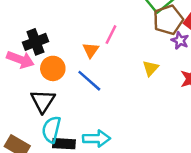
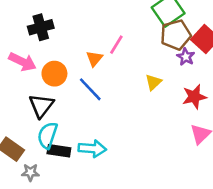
black cross: (35, 42) -> (41, 27), moved

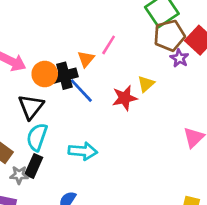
black cross: (41, 27) -> (64, 76), moved
red star: (194, 97) -> (125, 98), moved
black rectangle: (59, 151) -> (34, 166), moved, turned -75

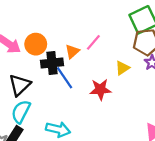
orange circle: (45, 74) -> (36, 44), moved
yellow triangle: (146, 84) -> (122, 68), moved

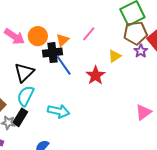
orange triangle: (72, 51) -> (63, 40), moved
red star: (100, 89) -> (96, 75), turned -30

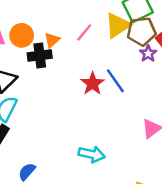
yellow triangle: (115, 56) -> (118, 25), moved, size x1.6
blue line: (64, 65) -> (115, 81), moved
cyan arrow: (59, 111) -> (92, 154), moved

